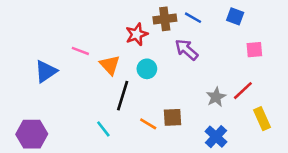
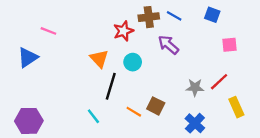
pink line: (80, 51) -> (48, 31), moved
blue triangle: (46, 71) -> (28, 57), moved
gray star: (216, 97) -> (195, 87), turned 30
brown square: (172, 117) -> (156, 106), turned 30

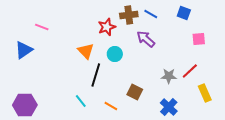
orange line: (134, 112) -> (111, 106), moved

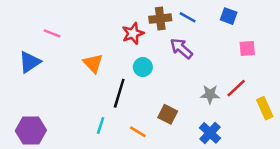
orange triangle: (86, 51) -> (93, 63), moved
yellow rectangle: (205, 93) -> (265, 108), moved
cyan line: (81, 101) -> (101, 125), turned 56

